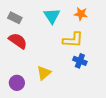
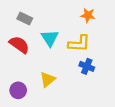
cyan triangle: (52, 16) -> (50, 38), moved
gray rectangle: (15, 18) -> (25, 18), moved

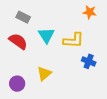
orange star: (88, 15) -> (90, 12), moved
blue cross: (87, 66) -> (89, 61), moved

